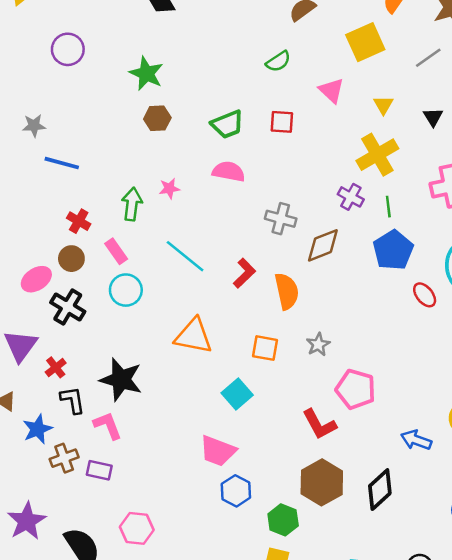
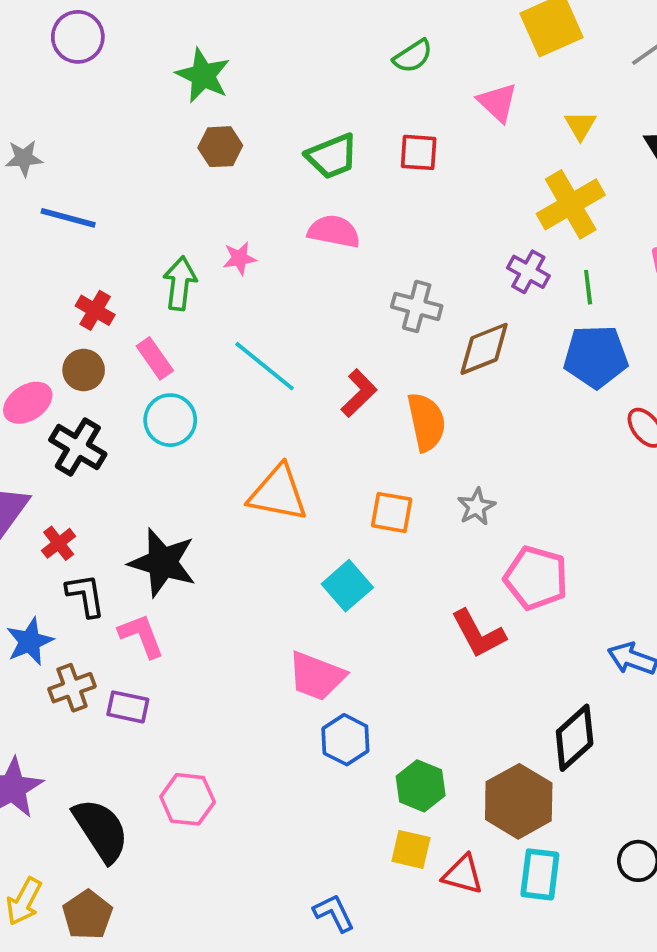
blue pentagon: (393, 250) -> (596, 357), turned 30
brown hexagon: (322, 482) -> (519, 801), moved

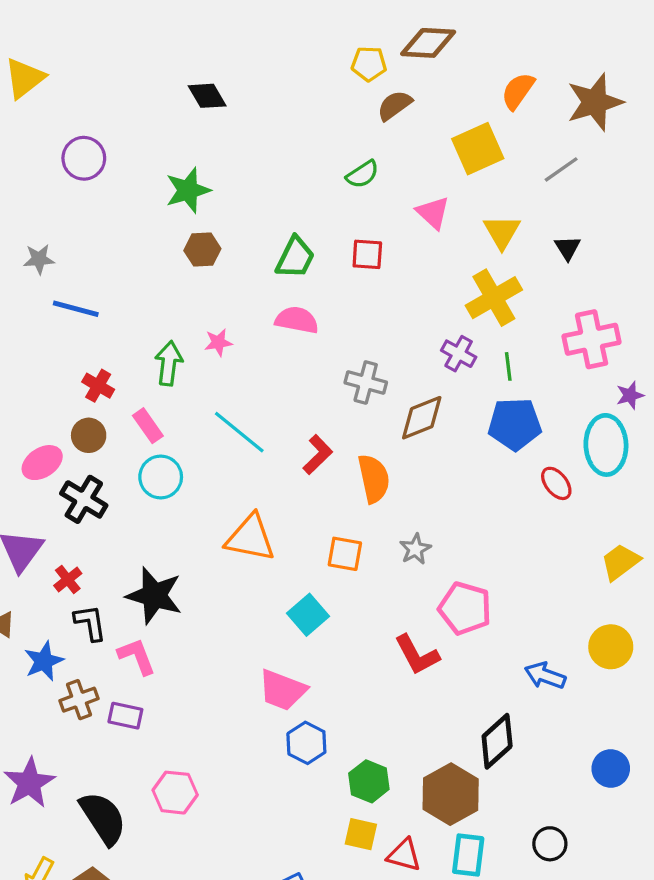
green star: (203, 75) -> (188, 190), turned 30
yellow triangle: (580, 125) -> (502, 232), size x1.4
green trapezoid: (332, 156) -> (295, 258), turned -42

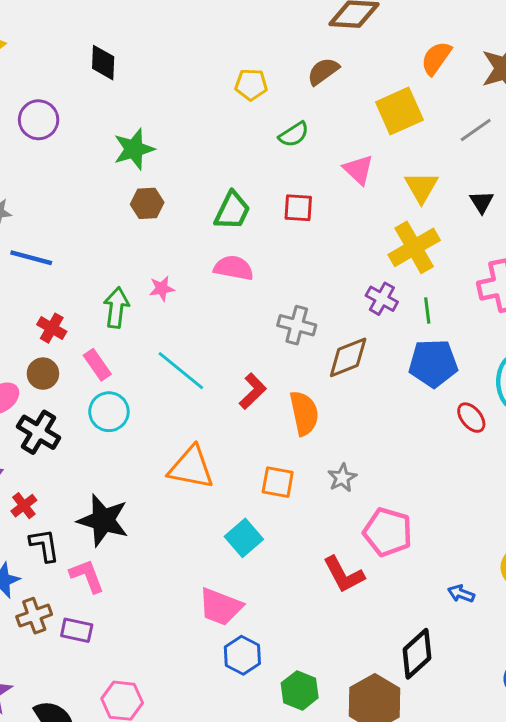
yellow pentagon: (369, 64) -> (251, 85), moved
black diamond: (207, 96) -> (103, 63), moved, turned 33
blue arrow: (545, 676) -> (461, 594), size x0.7

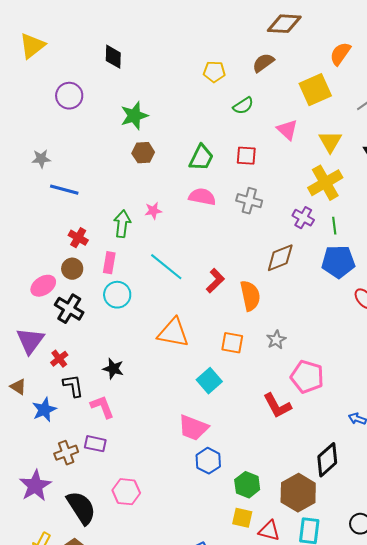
gray cross: (297, 325) -> (249, 201), moved
pink rectangle: (97, 365) -> (109, 263), turned 45
black star: (103, 520) -> (113, 369), size x0.6
brown cross: (34, 616) -> (66, 453), moved

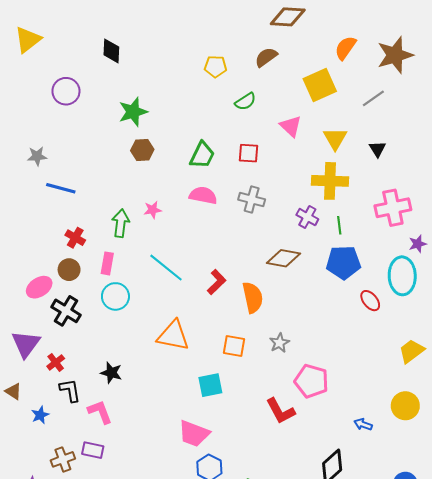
yellow cross: (325, 183) -> (330, 181), turned 32
brown diamond: (280, 258) -> (284, 258), turned 32
cyan square: (209, 381) -> (210, 385), turned 30
blue star: (44, 410) -> (40, 415), size x0.7

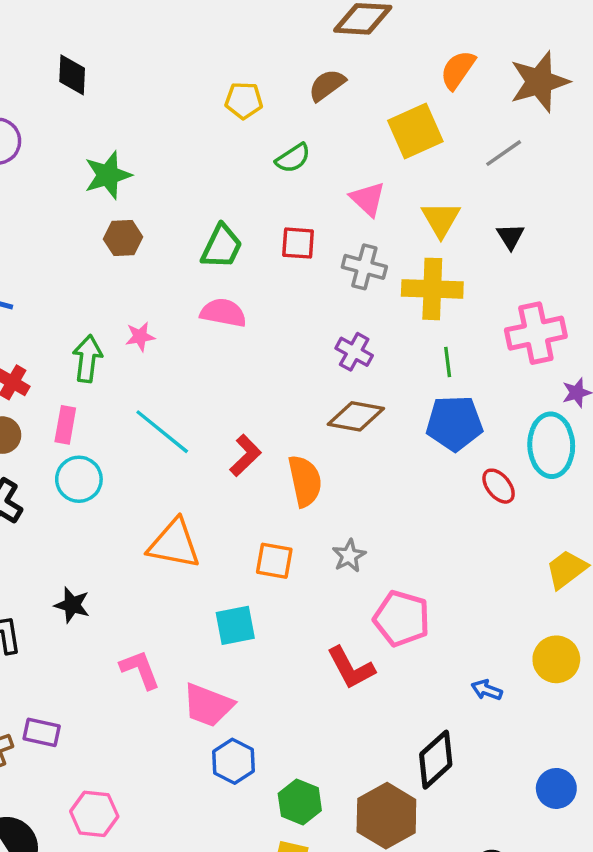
gray cross: (252, 199) -> (364, 267), moved
purple cross: (307, 217) -> (354, 352), moved
pink L-shape: (100, 412) -> (140, 670), moved

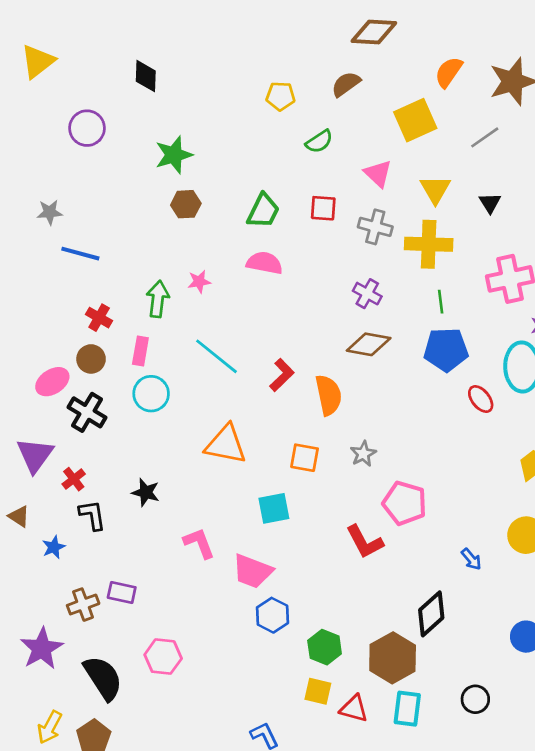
blue arrow: (487, 690) -> (471, 559), turned -150

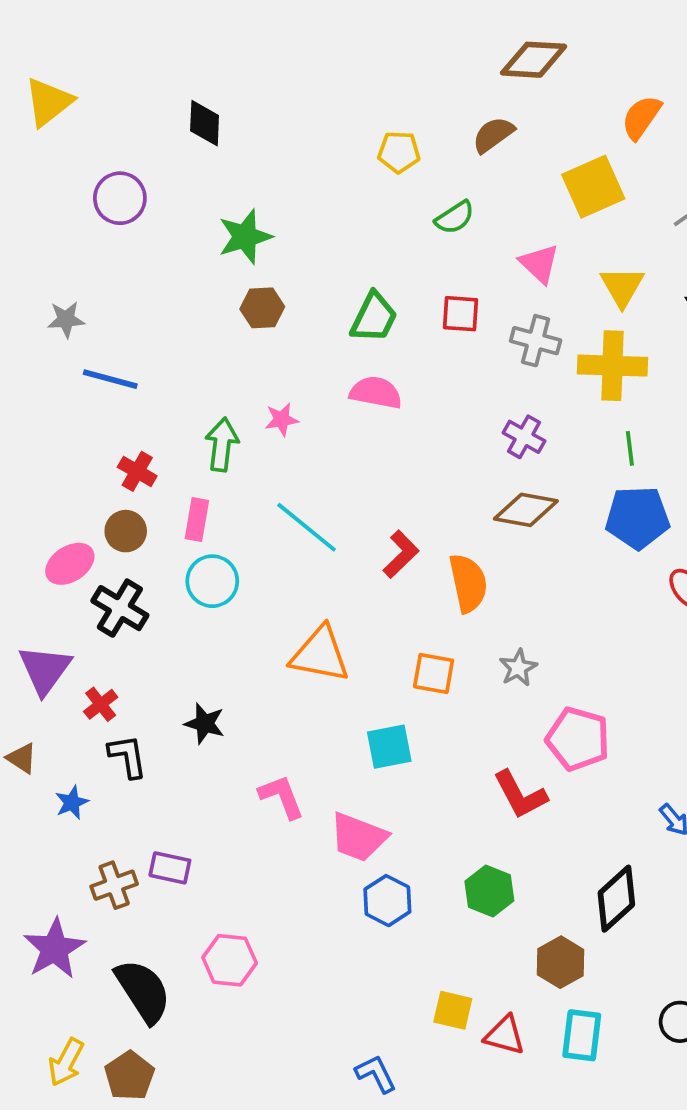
green hexagon: (325, 647) -> (489, 891), moved
brown hexagon: (393, 658) -> (561, 962), size x0.7

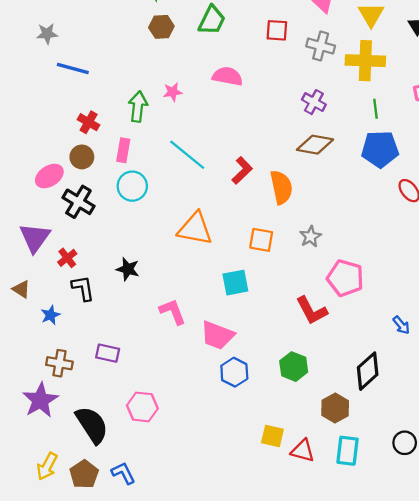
green trapezoid: (374, 318) -> (212, 20), moved
brown cross: (114, 885) -> (59, 363), moved, turned 30
blue L-shape: (376, 1074) -> (123, 473), moved

